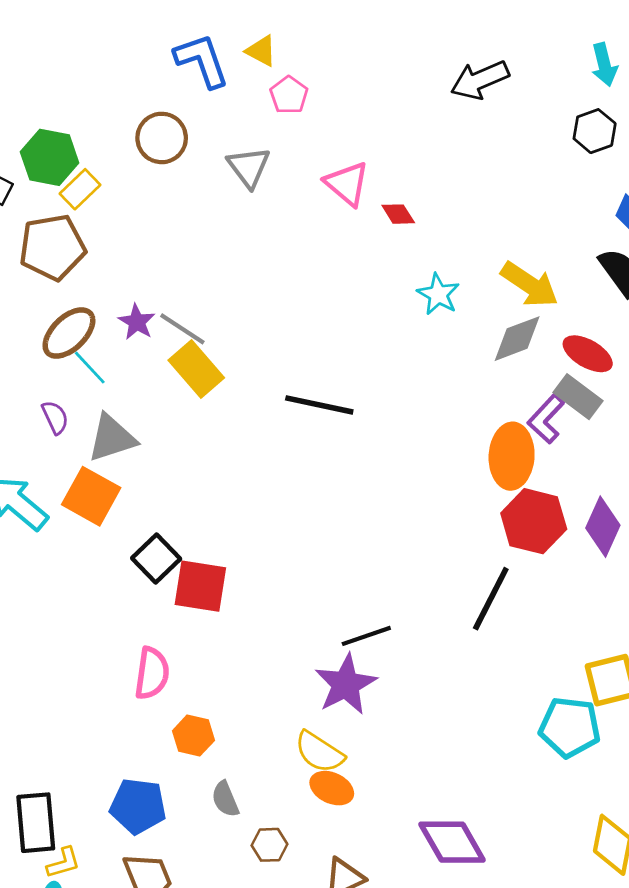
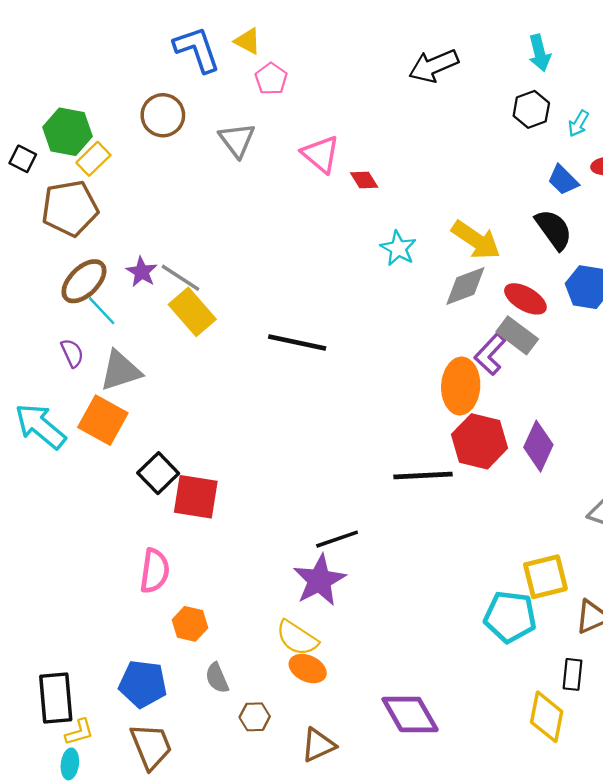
black line: (491, 599) -> (423, 475), moved, turned 60

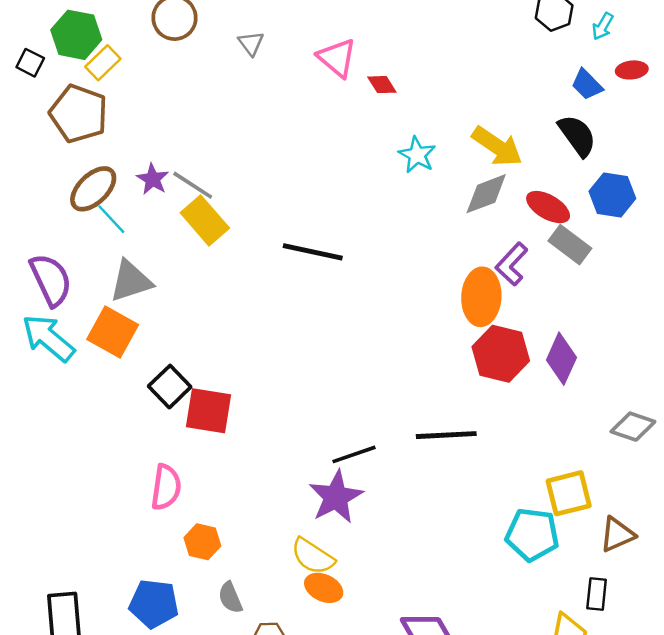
gray triangle: (237, 140) -> (251, 43), size x0.7
brown pentagon: (70, 208) -> (79, 114), turned 30
gray rectangle: (517, 335) -> (570, 245), moved
purple semicircle: (72, 353) -> (51, 280), moved, size x1.8
black line: (423, 475) -> (446, 435), moved

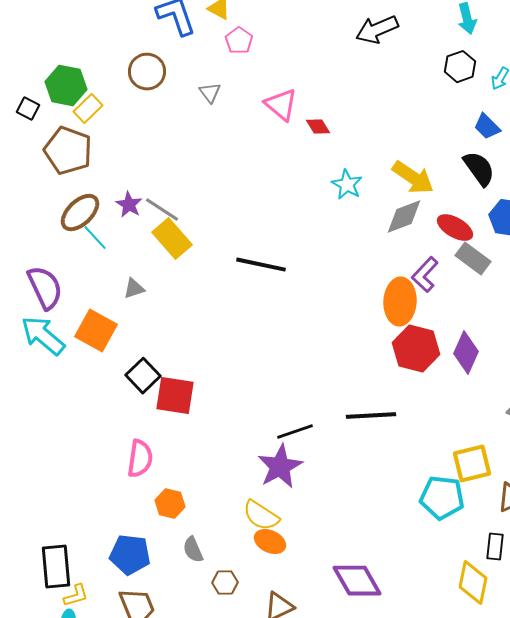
gray triangle: (131, 281) -> (134, 289), moved, size x0.6

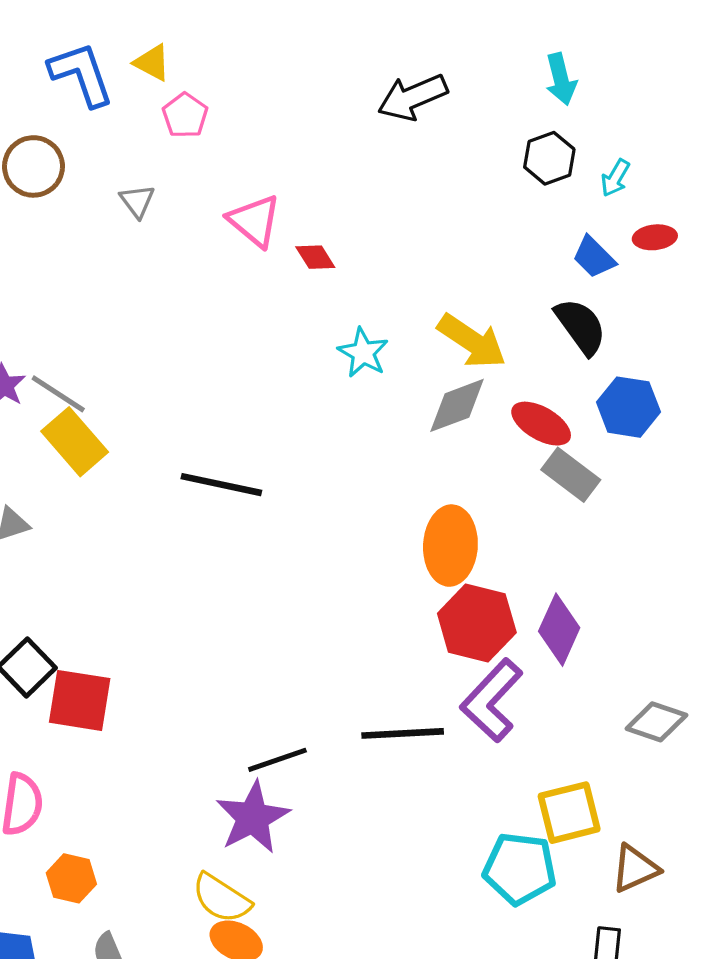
purple L-shape: (425, 275) -> (492, 700), moved, size x1.4

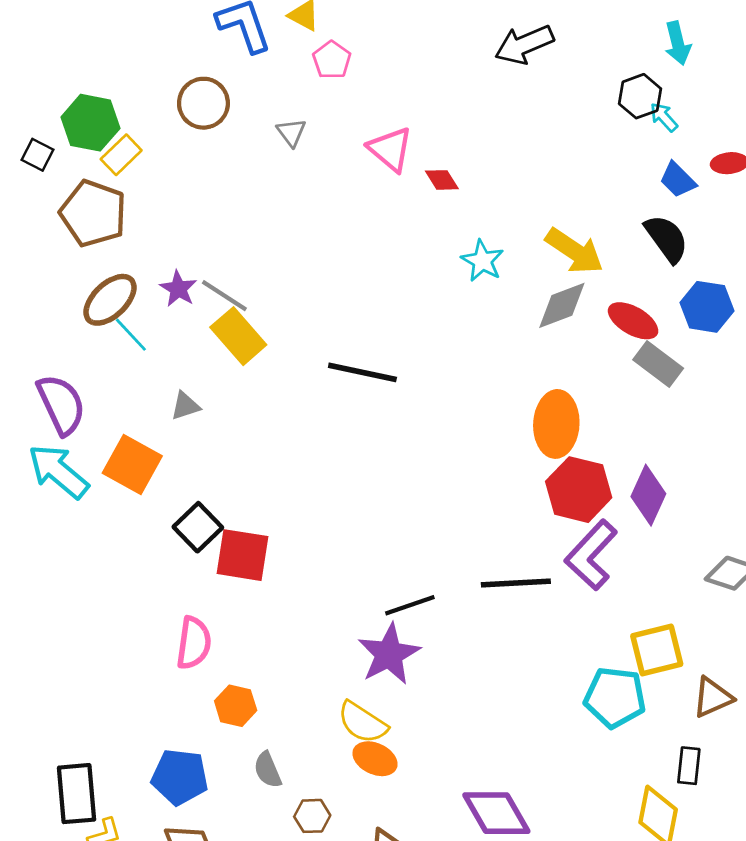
cyan arrow: (561, 79) -> (678, 43), moved
cyan arrow: (615, 178) -> (664, 117), moved, turned 108

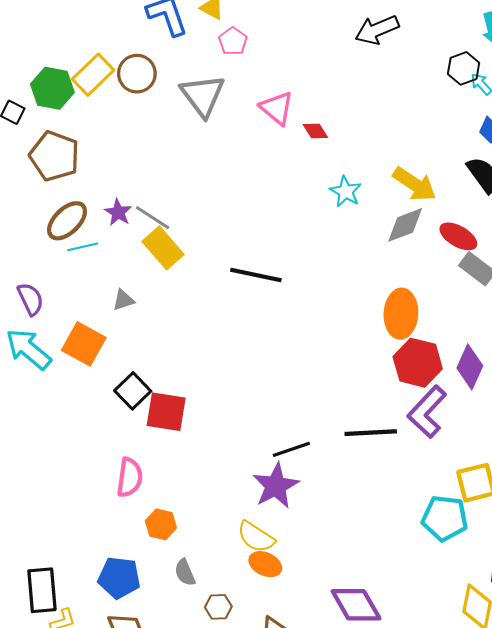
gray triangle: (291, 132) -> (203, 96), size x2.0
yellow rectangle: (121, 155) -> (93, 75), moved, size x1.4
cyan line: (131, 335) -> (83, 247), turned -60
purple semicircle: (61, 404) -> (30, 299), size x0.7

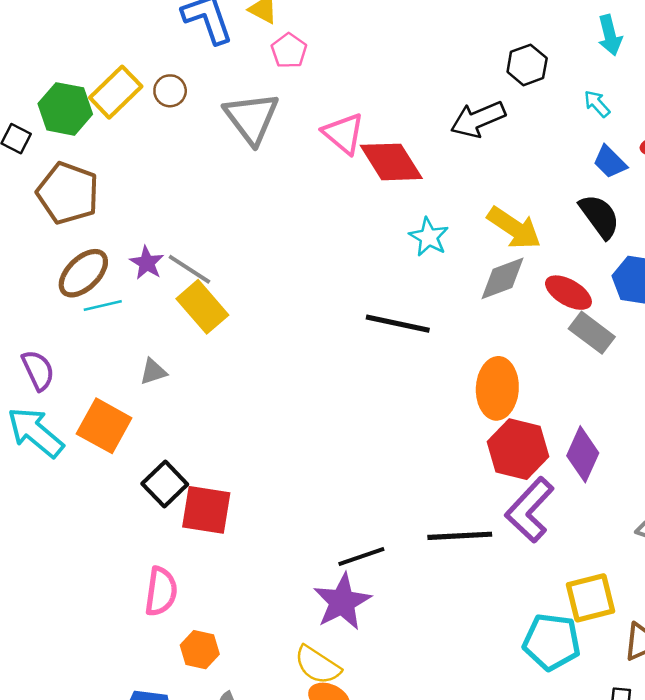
black arrow: (377, 30) -> (478, 119), moved
black hexagon: (464, 68) -> (527, 65), moved
brown circle: (137, 74) -> (170, 91), size x0.7
red diamond: (315, 131) -> (391, 162), size x2.0
black line: (256, 275) -> (398, 324), moved

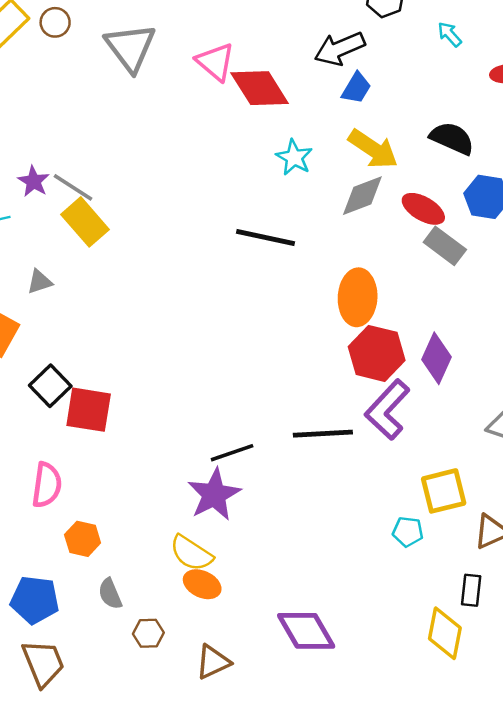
blue trapezoid: (610, 162) -> (356, 88), moved, turned -104
black semicircle: (600, 216) -> (452, 138), turned -30
cyan pentagon: (552, 642) -> (408, 532), size x0.6

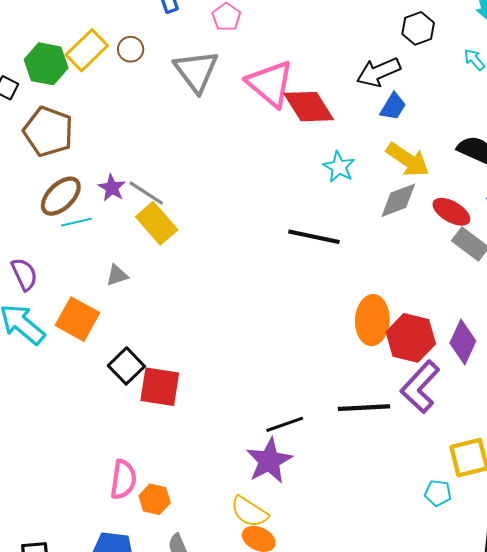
pink triangle: (215, 62) -> (270, 84), size x1.4
orange ellipse: (358, 297) -> (372, 320), moved
pink semicircle: (47, 485) -> (123, 479), moved

